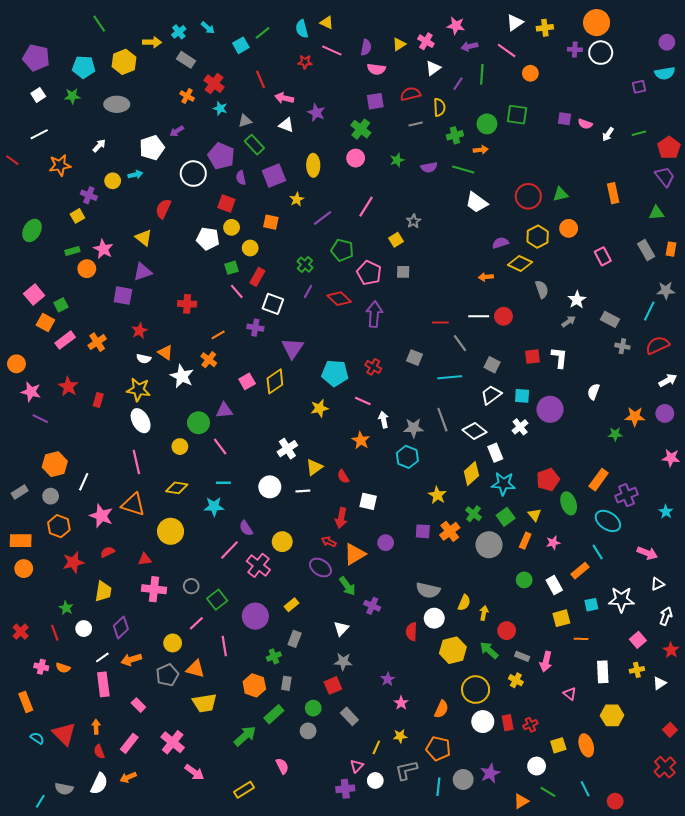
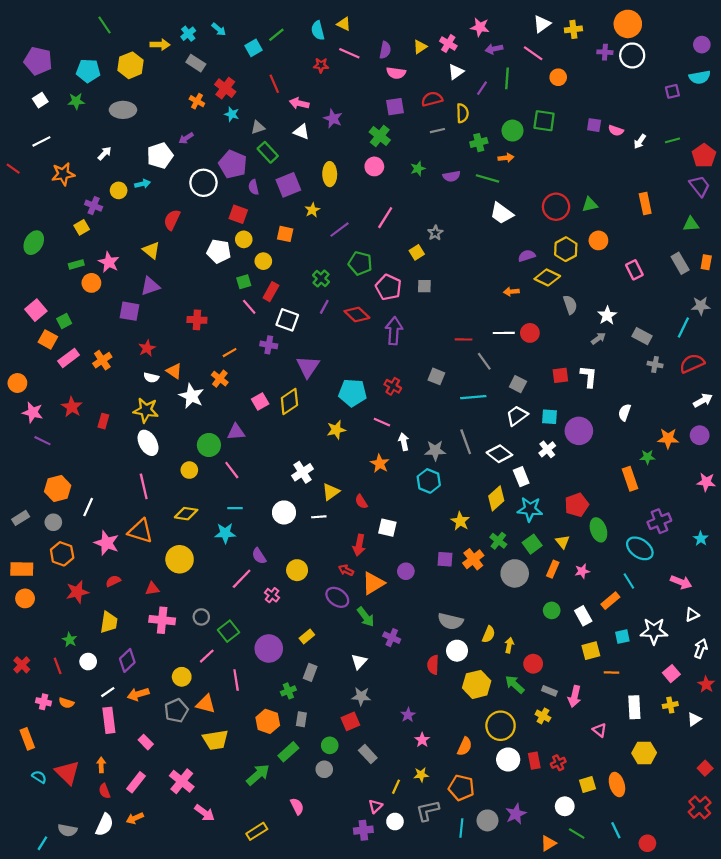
orange rectangle: (599, 480) -> (630, 479), moved, turned -55
pink cross: (258, 565) -> (272, 595), size x0.6

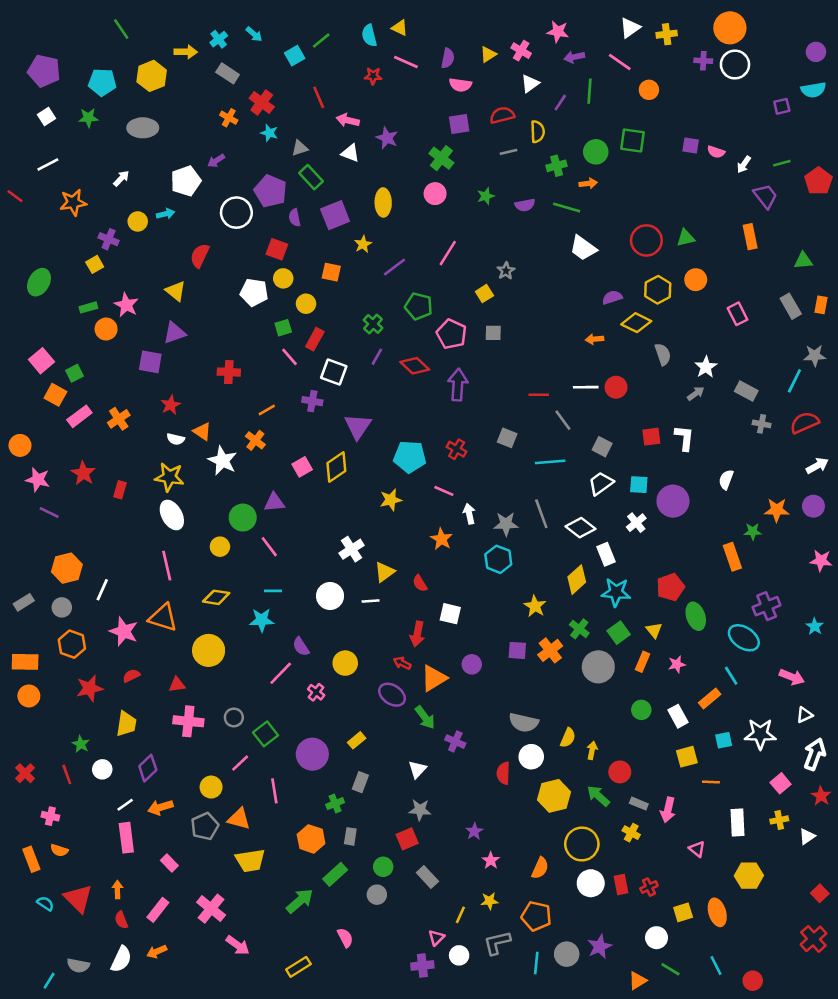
purple trapezoid: (700, 186) -> (765, 196), moved
white arrow: (701, 648) -> (815, 754), size x1.4
orange semicircle: (66, 703) -> (59, 850), moved

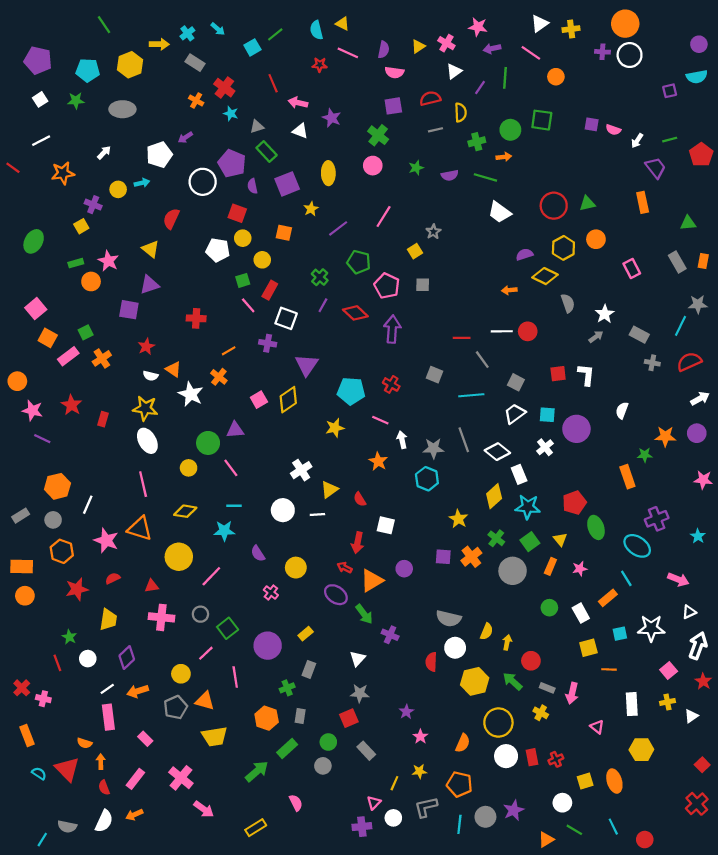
green square: (74, 373) -> (86, 332), moved
pink line: (281, 673) -> (211, 576), moved
red cross: (25, 773) -> (22, 688), moved
orange semicircle: (59, 850) -> (85, 743), moved

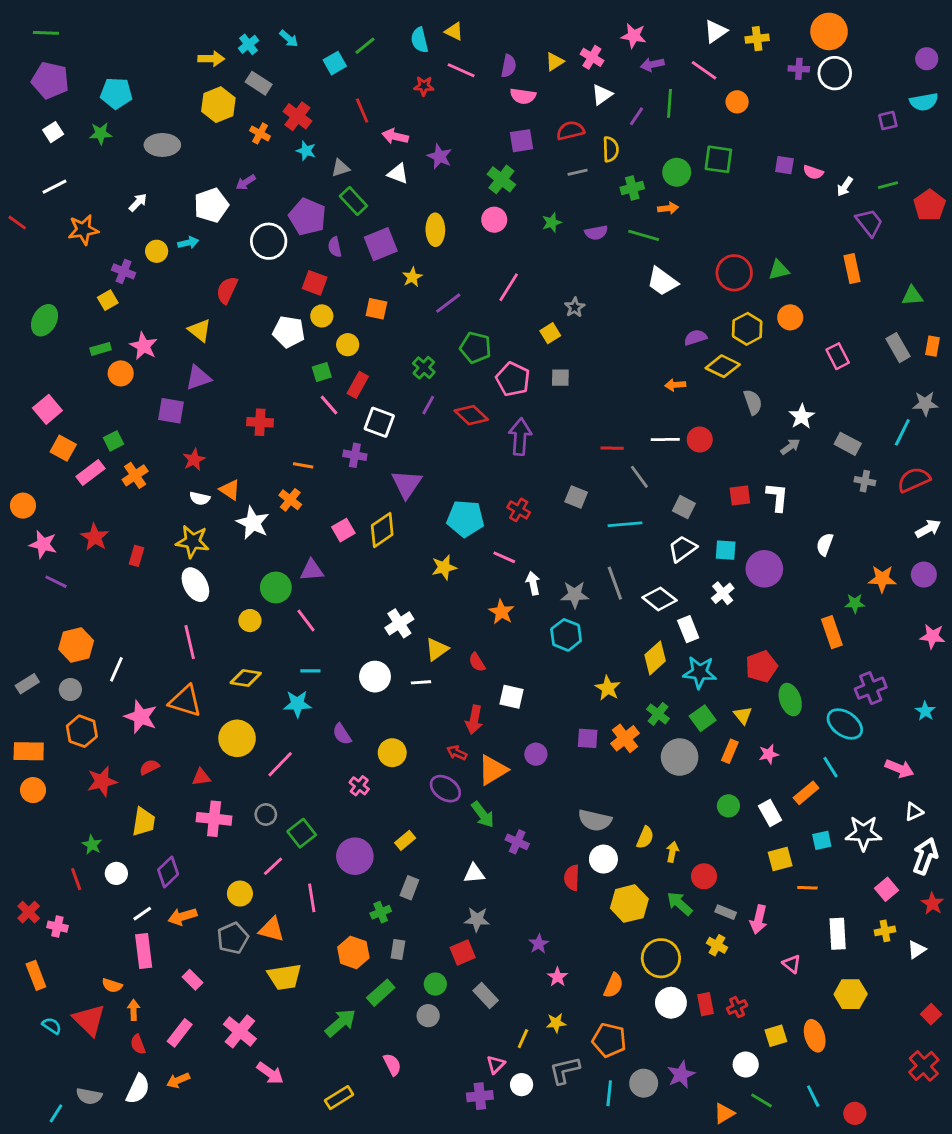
green line: (104, 25) -> (46, 33), moved, turned -54
yellow hexagon: (130, 65) -> (218, 105), moved
orange line: (229, 351) -> (303, 465), turned 40
white triangle: (358, 659) -> (474, 873), turned 42

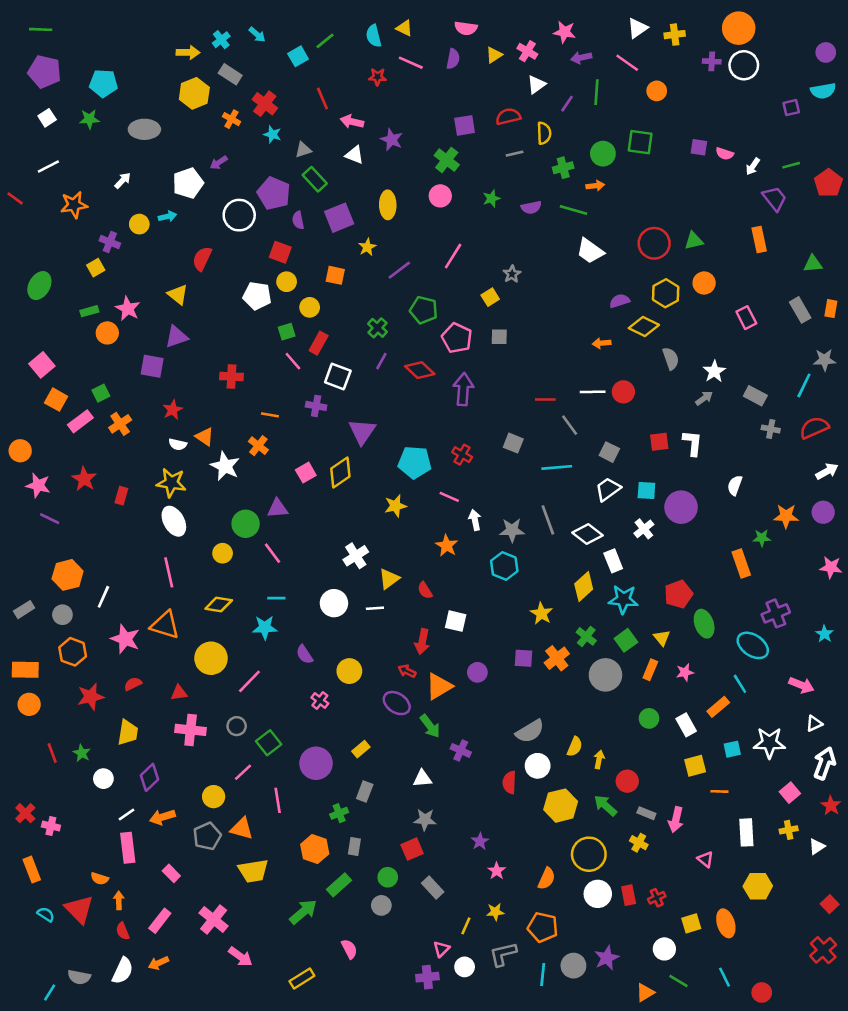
pink semicircle: (523, 96) -> (466, 28), moved
gray semicircle: (595, 820) -> (530, 731), turned -44
red line: (76, 879) -> (52, 753), moved

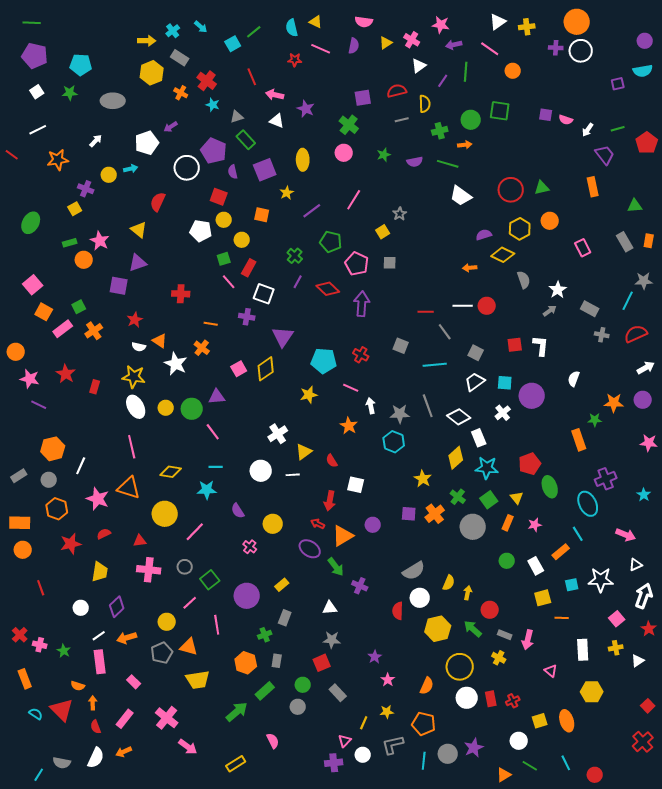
yellow circle: (223, 553) -> (166, 408), moved
cyan ellipse: (753, 645) -> (588, 504), turned 30
green star: (82, 753) -> (64, 651), moved

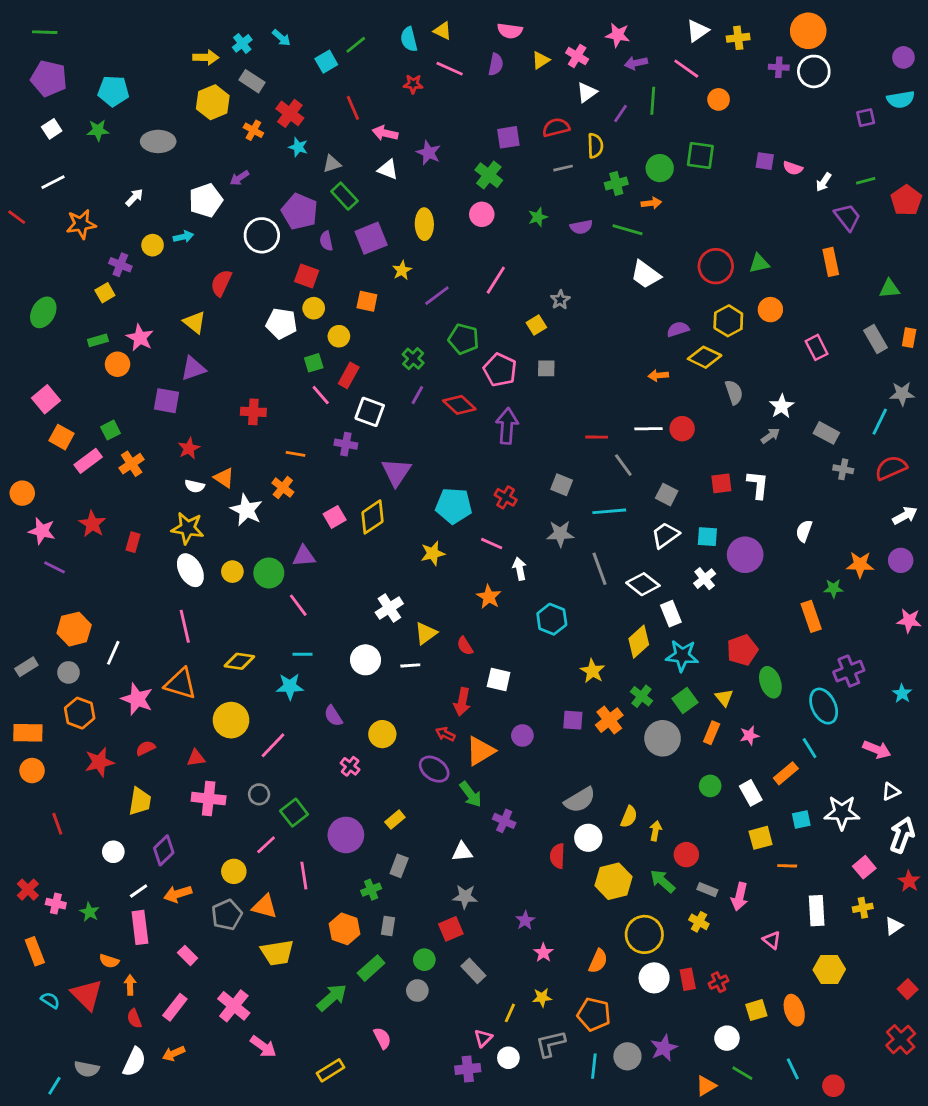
gray star: (400, 414) -> (560, 534), moved

